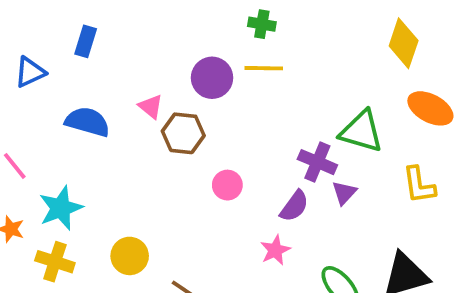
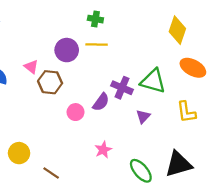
purple cross: (317, 162) -> (122, 88), moved
purple semicircle: (294, 206) -> (101, 102), moved

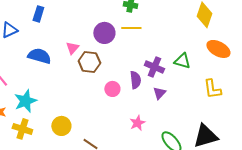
pink triangle: (31, 67) -> (72, 48), turned 32
green triangle: (153, 81) -> (182, 61), size x0.7
purple semicircle: (101, 102) -> (135, 80), turned -42
purple triangle: (143, 116) -> (159, 93), moved

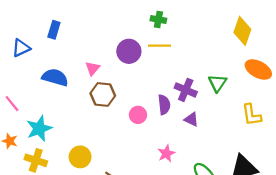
green triangle: (182, 61) -> (217, 83), turned 48
brown hexagon: (89, 62) -> (103, 94), moved
purple triangle: (159, 93) -> (191, 119), turned -48

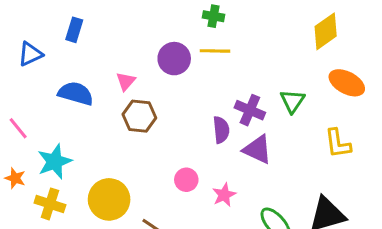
yellow diamond: (242, 31) -> (326, 31), turned 36
pink circle: (138, 115) -> (186, 180), moved
purple triangle: (191, 119) -> (257, 149), size x1.5
yellow circle: (80, 157) -> (109, 199), size x1.4

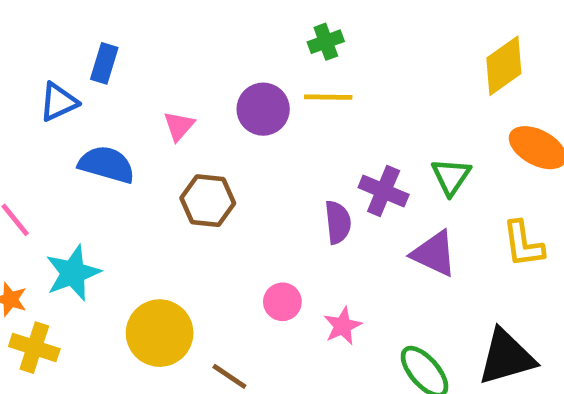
green cross: (214, 16) -> (326, 42), turned -30
blue triangle: (30, 54) -> (58, 102), moved
pink triangle: (126, 81) -> (179, 126), moved
purple triangle: (257, 149) -> (434, 254), moved
yellow cross: (50, 204) -> (34, 348), moved

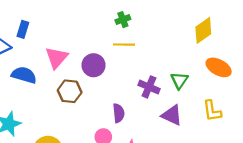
purple circle: (263, 109) -> (94, 65), moved
pink triangle: (179, 126) -> (57, 58), size x1.6
purple semicircle: (338, 222) -> (119, 113), moved

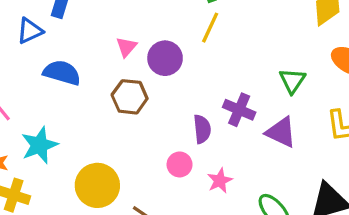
yellow line: (124, 45) -> (210, 28), turned -66
pink triangle: (57, 58) -> (126, 47), moved, size x0.6
purple cross: (149, 87) -> (239, 110), moved

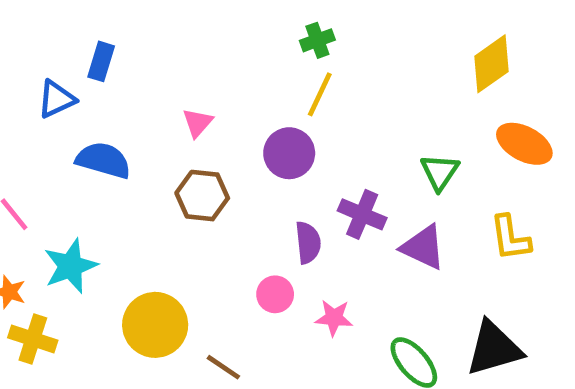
purple circle: (165, 58) -> (289, 153), moved
pink star: (220, 181) -> (334, 318), turned 30

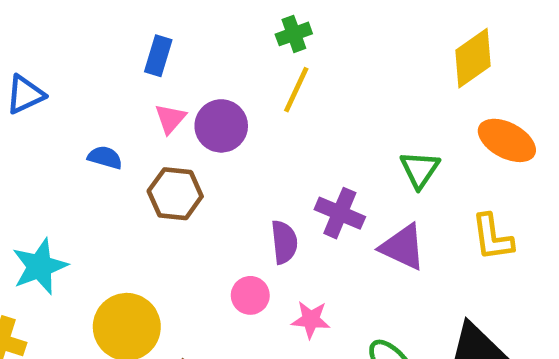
blue rectangle: (101, 61) -> (158, 56), moved
purple circle: (289, 153) -> (221, 126), moved
blue semicircle: (103, 160) -> (105, 157), moved, size x0.6

